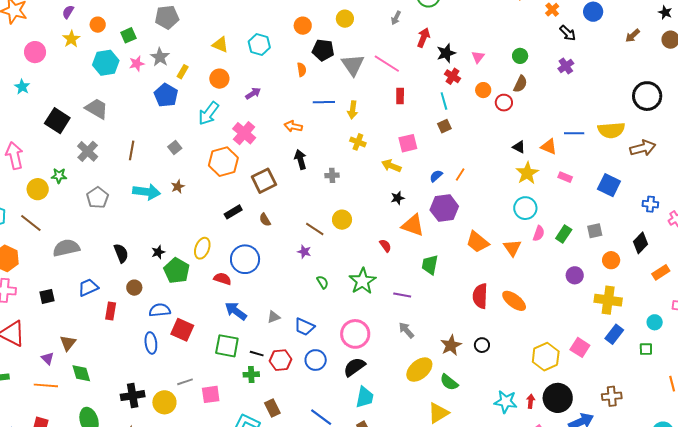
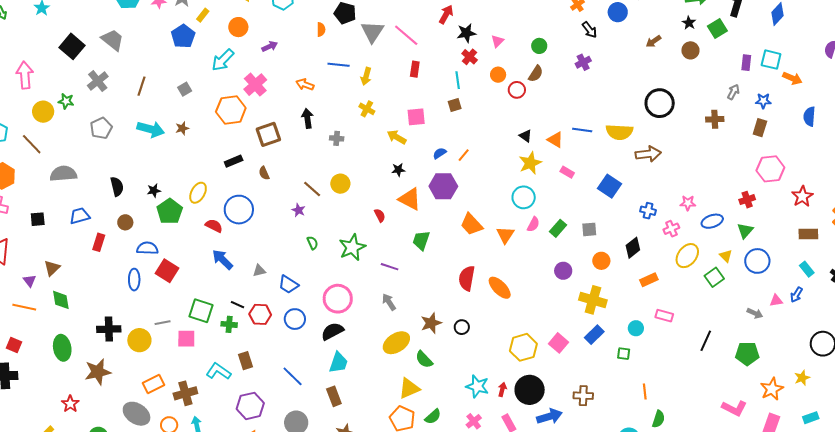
green square: (227, 346) -> (201, 311), moved

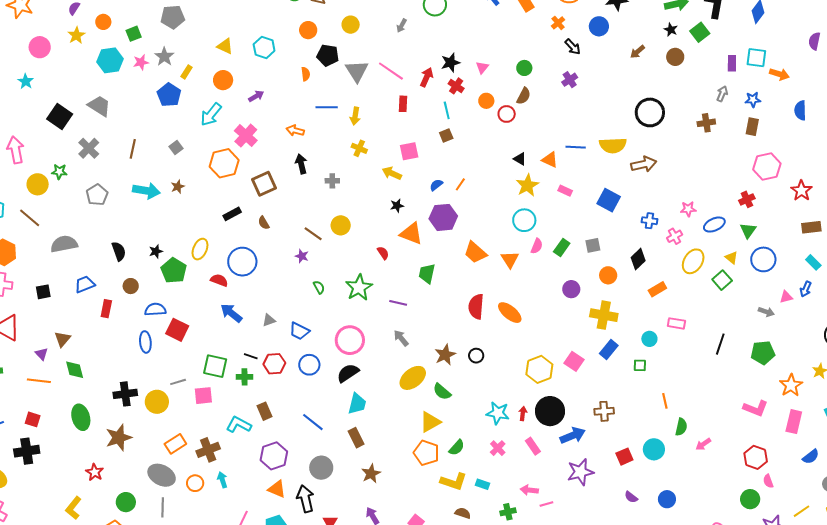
red arrow: (446, 14) -> (427, 77), moved

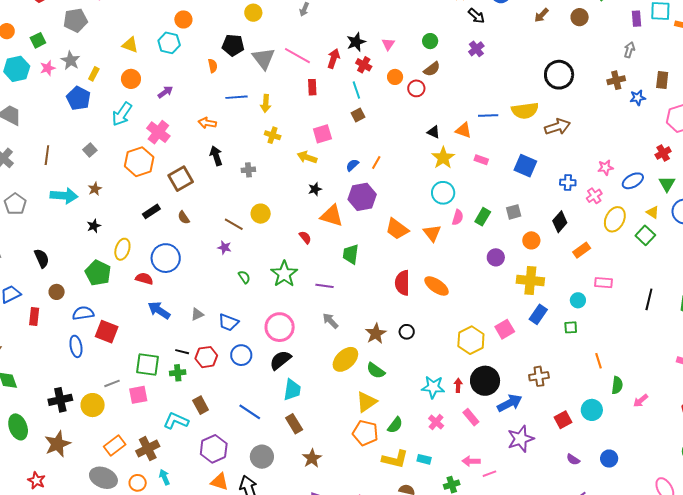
orange circle: (308, 30) -> (183, 19), moved
brown semicircle: (524, 96) -> (432, 69), turned 30
blue star: (753, 100) -> (638, 98), moved
black star: (156, 251) -> (94, 226), moved
pink square: (574, 361) -> (505, 329), turned 30

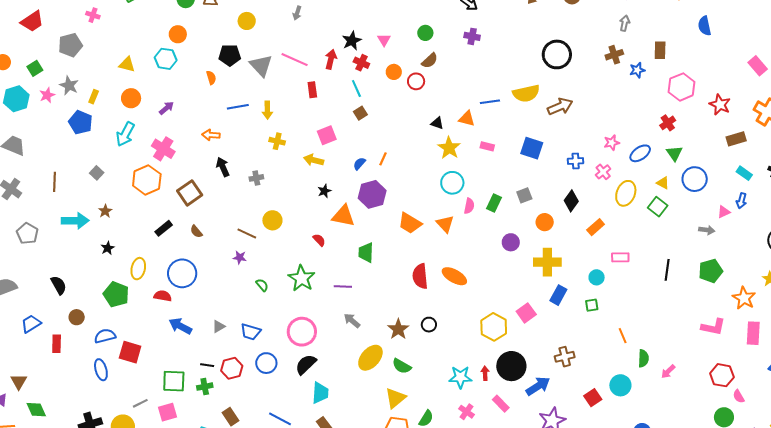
purple cross: (476, 49) -> (472, 36), turned -35

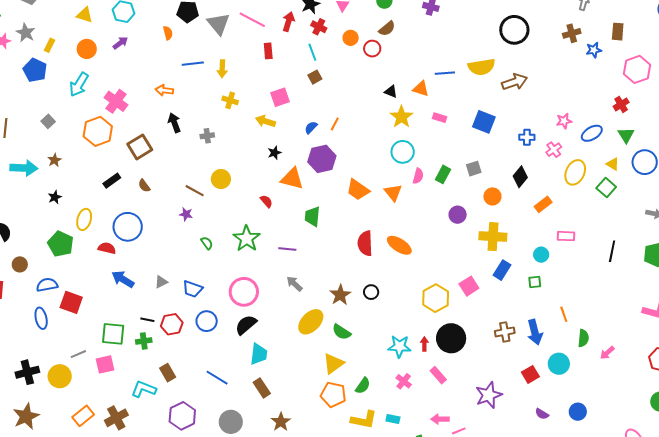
purple arrow: (166, 108) -> (120, 43), moved
blue arrow: (538, 386) -> (535, 332), moved, turned 105

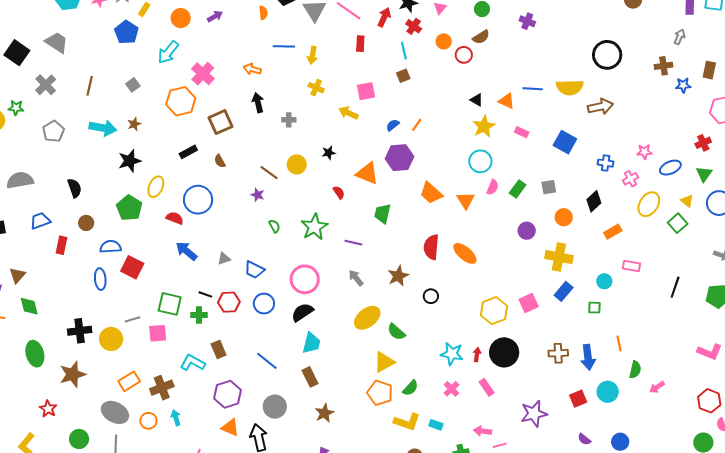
black star: (274, 153) -> (329, 153), moved
black star: (55, 197) -> (130, 161), size x1.6
brown star: (340, 295) -> (398, 276), moved

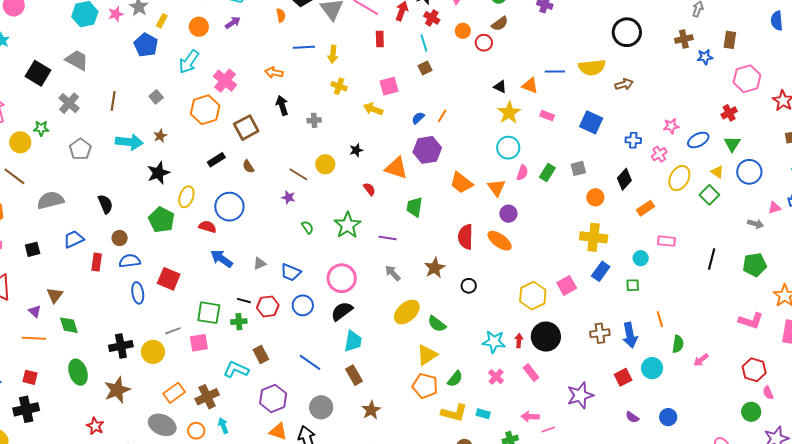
brown arrow: (600, 107) -> (624, 84), size x0.7
purple circle: (527, 231) -> (508, 214), moved
blue semicircle: (111, 247) -> (130, 261), moved

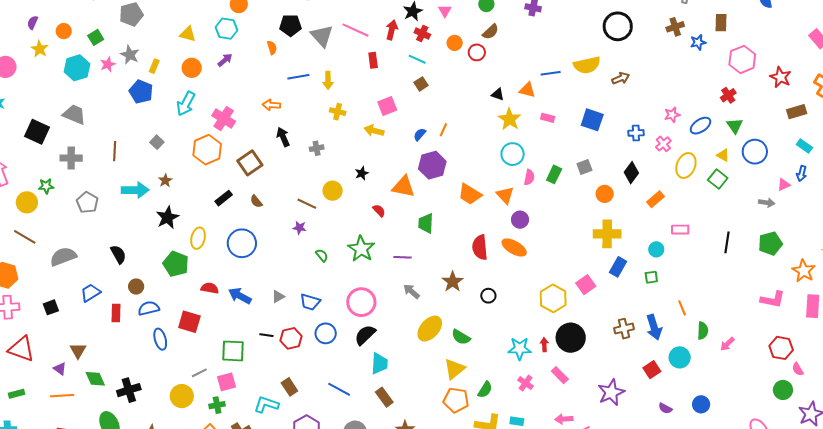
cyan line: (424, 43) -> (417, 59), turned -42
gray cross: (69, 103) -> (71, 158), turned -35
red semicircle: (208, 227) -> (210, 288), moved
green cross: (239, 322) -> (217, 405), moved
black cross: (121, 346) -> (129, 390), moved

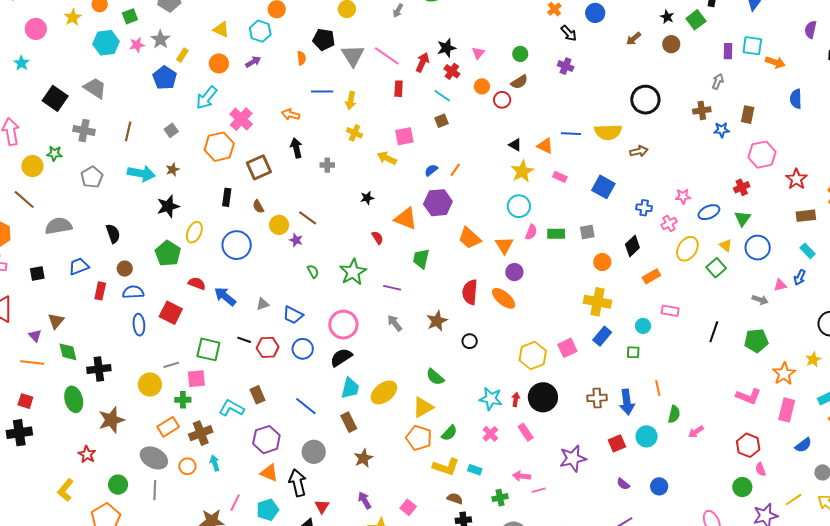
green rectangle: (554, 174) -> (556, 234), turned 54
yellow circle: (333, 191) -> (279, 225), moved
black rectangle: (224, 198) -> (227, 197), turned -54
yellow ellipse: (430, 329) -> (384, 392), moved

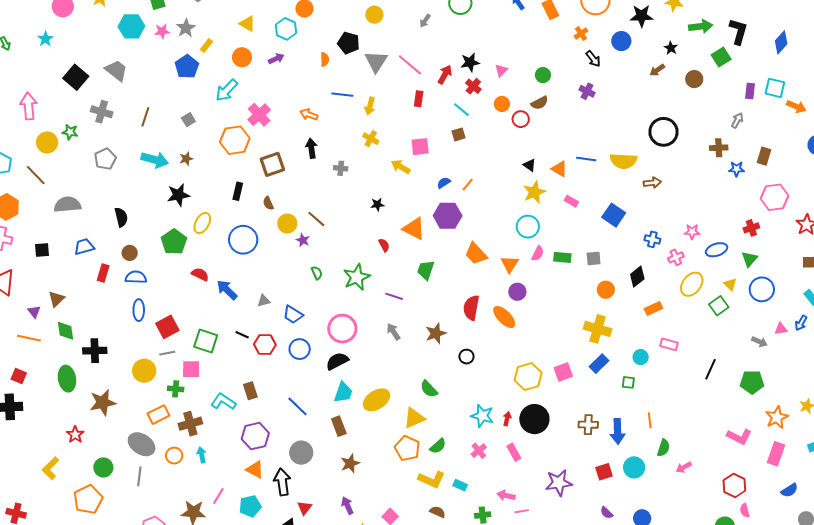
black star: (667, 17) -> (671, 48), moved
red square: (171, 313) -> (167, 327), moved, turned 30

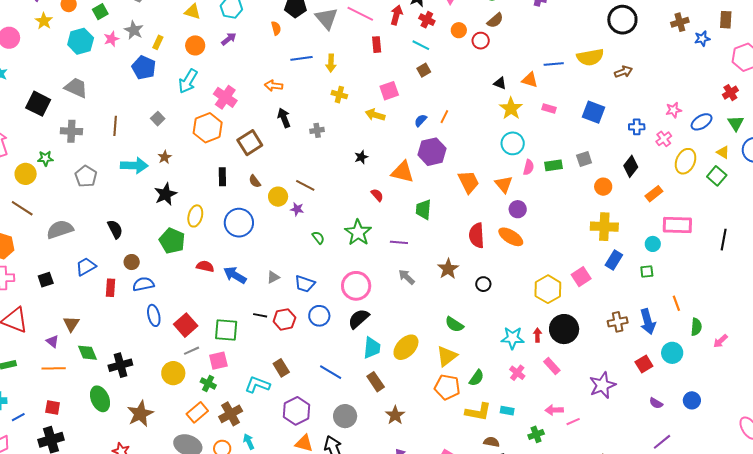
orange trapezoid: (476, 254) -> (468, 182), turned -150
pink rectangle: (669, 344) -> (677, 225), size x1.6
green cross: (176, 389) -> (208, 383), turned 35

